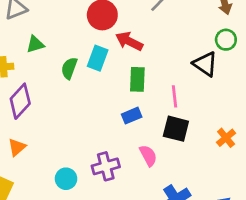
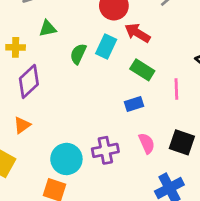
green rectangle: (137, 79) -> (142, 70), turned -65
black square: (176, 129) -> (182, 142), moved
cyan circle: (66, 179) -> (66, 159), size x1.5

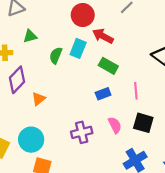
pink line: (176, 89) -> (136, 91), moved
orange triangle: (22, 125) -> (38, 99), moved
cyan circle: (66, 159) -> (31, 140), moved

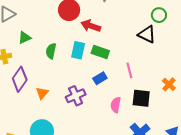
cyan rectangle: (78, 48) -> (78, 50), moved
pink semicircle: (115, 125) -> (116, 105), turned -133
purple cross: (82, 132) -> (76, 96), moved

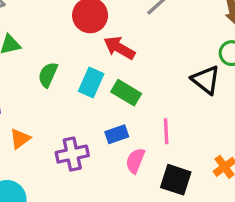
pink semicircle: (116, 105) -> (135, 161), moved

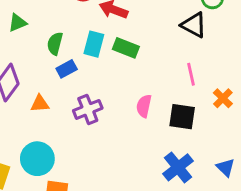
pink line: (166, 131) -> (191, 74), moved
blue rectangle: (117, 134) -> (67, 69), moved
orange triangle: (20, 139) -> (40, 104), turned 42

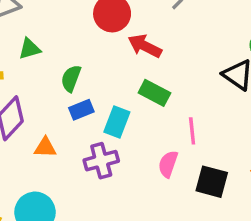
cyan rectangle: (94, 44) -> (117, 122), moved
pink line: (191, 74) -> (192, 131), moved

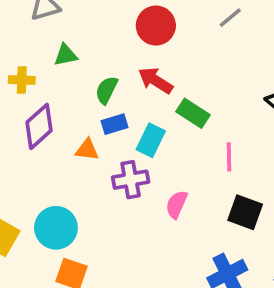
red arrow: (145, 46) -> (155, 80), moved
orange triangle: (45, 147) -> (87, 150), moved
pink semicircle: (168, 164) -> (177, 204), moved

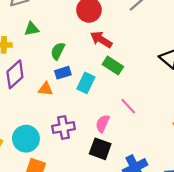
red arrow: (155, 80) -> (101, 40), moved
pink line: (229, 157) -> (128, 106), moved, turned -42
purple cross: (131, 180) -> (64, 128), moved
black square: (245, 212) -> (100, 149), moved

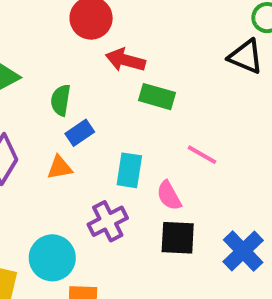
cyan rectangle: (86, 83) -> (129, 170), moved
pink semicircle: (103, 124) -> (169, 196), turned -36

